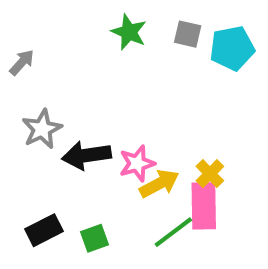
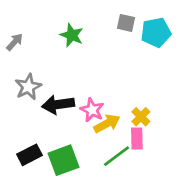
green star: (129, 32) -> (72, 35), moved
pink star: (137, 163) -> (92, 110), turned -30
pink rectangle: (204, 206) -> (137, 138), size x0.7
green square: (95, 238) -> (64, 160), size x1.6

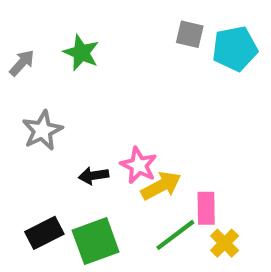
green star: (72, 35) -> (81, 53), moved
black arrow: (58, 105) -> (94, 176), moved, size x0.6
yellow cross: (141, 117) -> (225, 243), moved

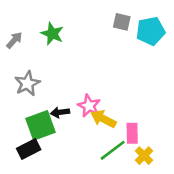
yellow arrow: (161, 186) -> (103, 119), turned -125
green square: (96, 241) -> (40, 125), moved

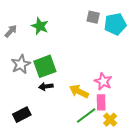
pink star: (89, 106) -> (103, 81), moved
green square: (40, 125) -> (45, 66), moved

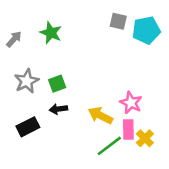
green square: (45, 66) -> (57, 84), size x0.6
black rectangle: (22, 115) -> (28, 127), moved
yellow cross: (110, 120) -> (145, 138), moved

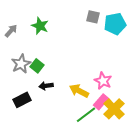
green square: (57, 84) -> (37, 66), moved, turned -32
pink rectangle: (128, 129) -> (101, 102), turned 42
yellow cross: (145, 138) -> (114, 109), size x1.5

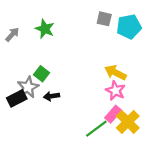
gray star: (21, 64) -> (28, 87), moved
yellow arrow: (79, 91) -> (115, 73), moved
black rectangle: (22, 100) -> (17, 98), moved

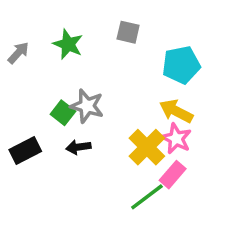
gray square: (104, 19) -> (128, 32), moved
cyan pentagon: (129, 27) -> (181, 65), moved
gray star: (28, 87) -> (87, 106), moved, turned -30
yellow cross: (128, 122) -> (147, 147), moved

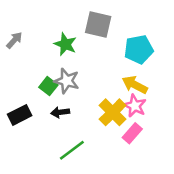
gray square: (128, 32) -> (98, 25), size x1.5
green star: (68, 44) -> (65, 44), moved
green line: (147, 197) -> (72, 150), moved

